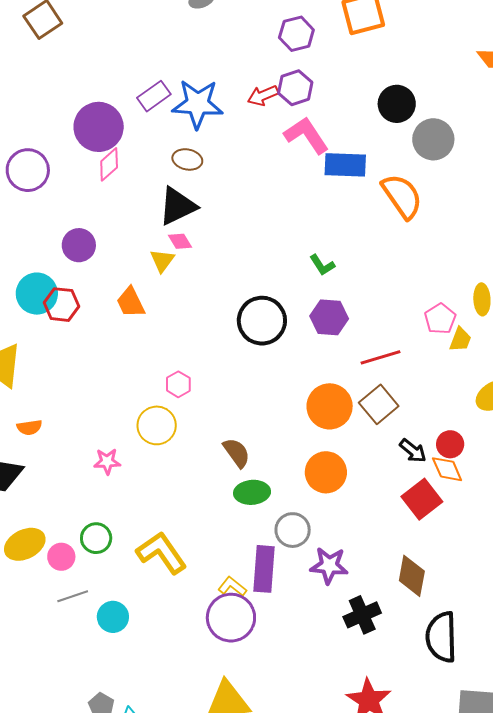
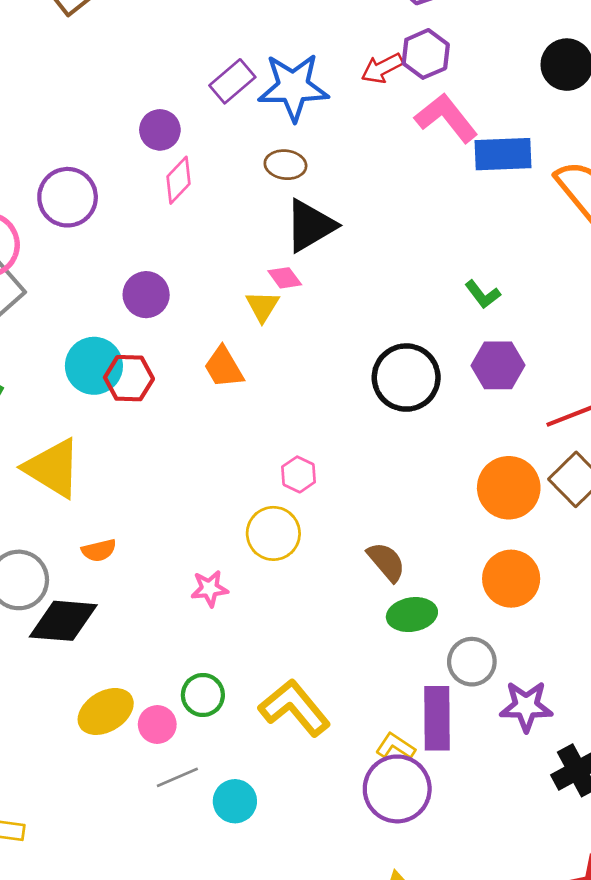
purple circle: (99, 127) -> (160, 130), size x0.6
black triangle: (177, 206) -> (310, 226), moved

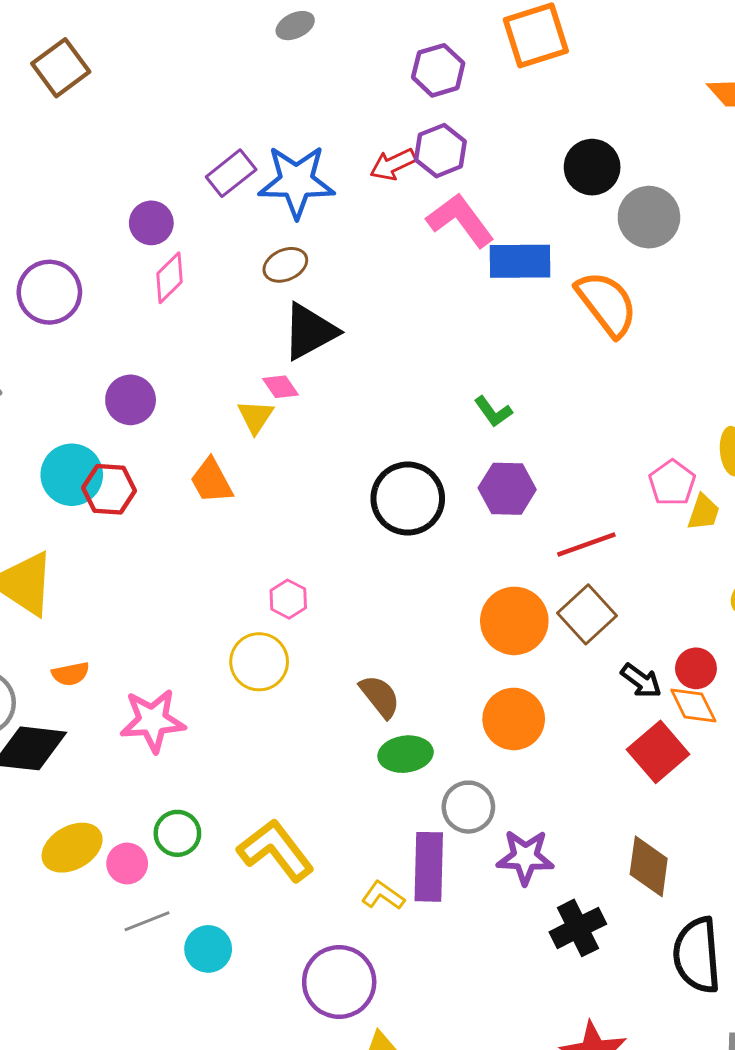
brown ellipse: (285, 165) -> (285, 265), turned -33
pink star: (209, 589) -> (153, 721), moved, size x1.6
purple circle: (397, 789) -> (339, 982), moved

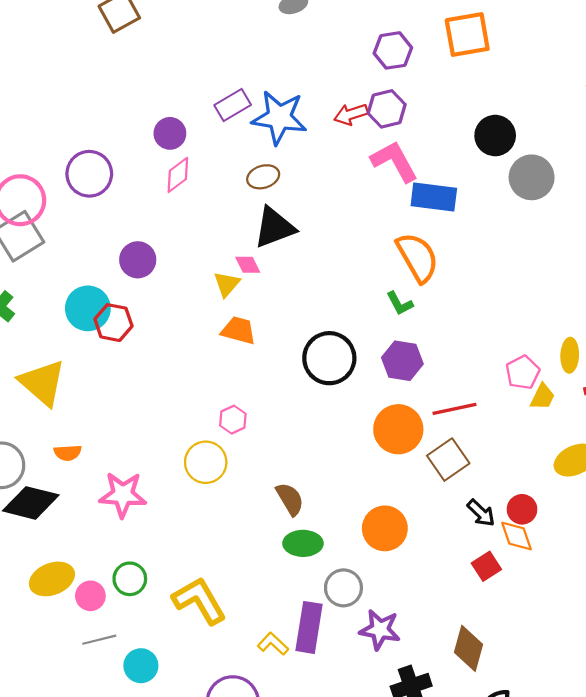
orange semicircle: (607, 304) -> (417, 257), moved
orange trapezoid: (211, 481) -> (239, 330), moved, turned 126
orange circle: (514, 621) -> (398, 429), moved
red square: (658, 752) -> (486, 566), size x0.7

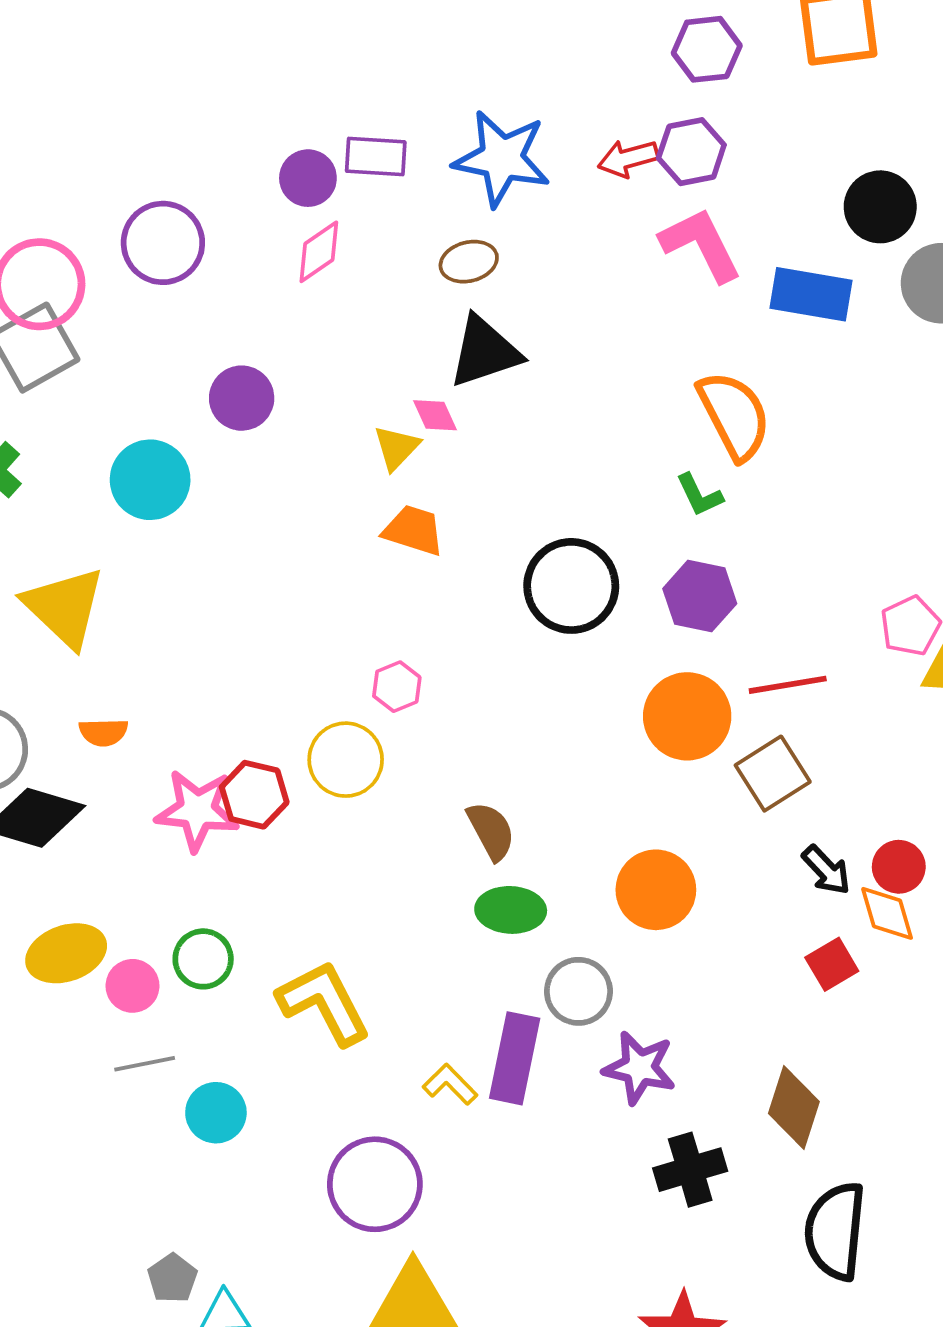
purple rectangle: (233, 105) -> (376, 157), moved, turned 32
blue rectangle: (434, 197) -> (811, 294), moved
red hexagon: (113, 323) -> (254, 795), moved

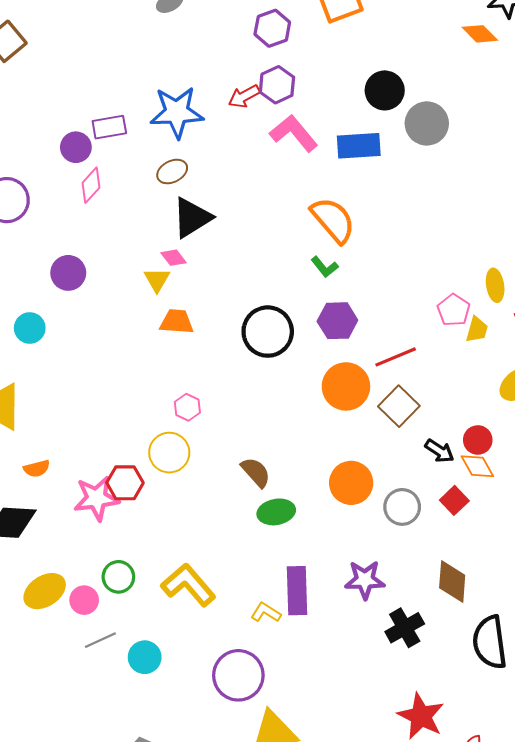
cyan circle: (150, 480) -> (30, 328), size x0.7
gray circle: (578, 991) -> (402, 507), moved

